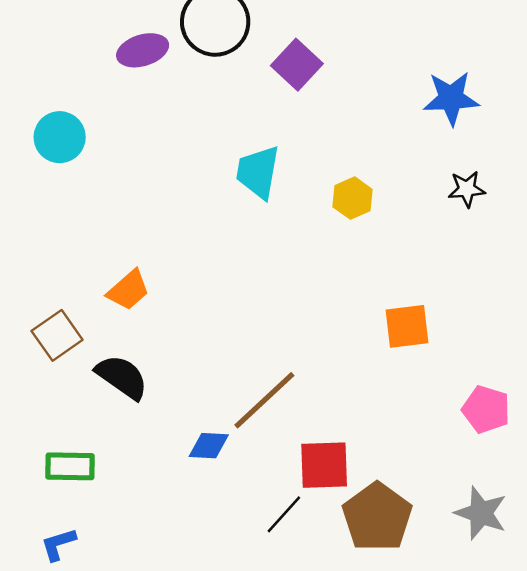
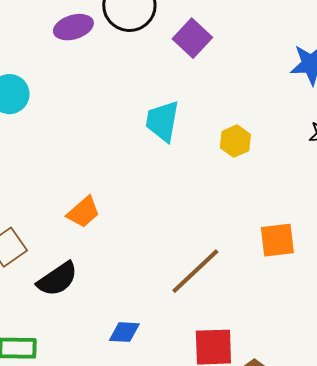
orange trapezoid: (128, 290) -> (83, 212), moved
black semicircle: (122, 377) -> (57, 279), turned 111
brown line: (264, 400) -> (195, 271), moved

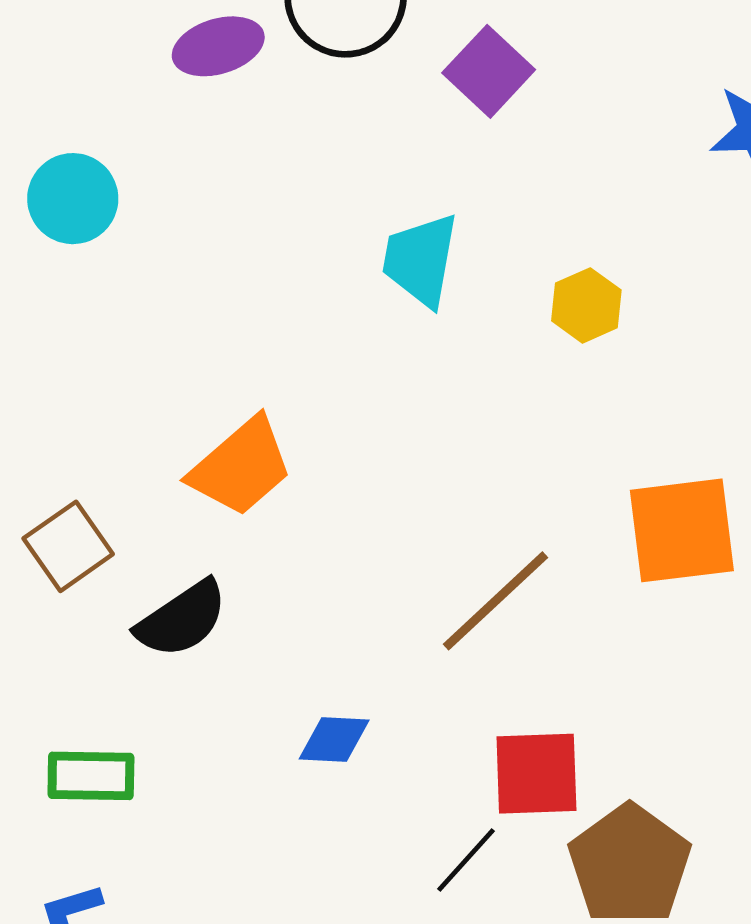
orange trapezoid: (83, 212) -> (241, 467), size x1.4
orange square: (277, 240) -> (682, 530), size x1.4

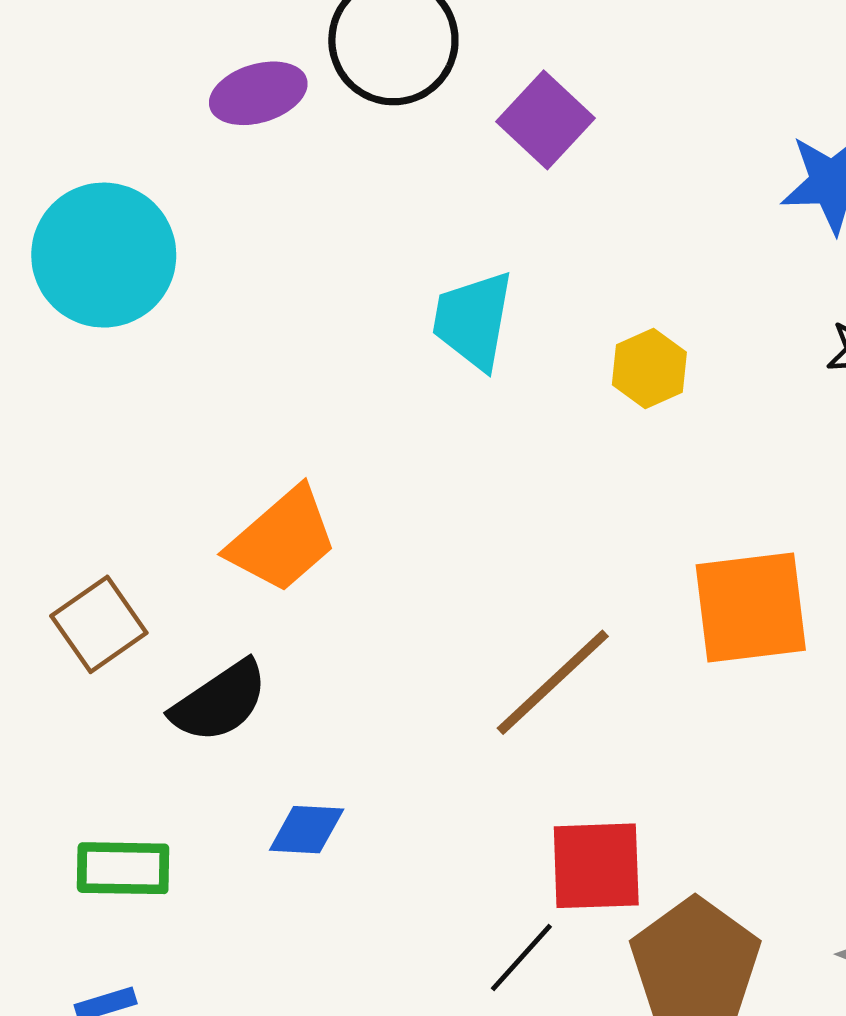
cyan circle: (73, 199) -> (104, 255), size x1.5
blue diamond: (334, 740) -> (307, 830), moved

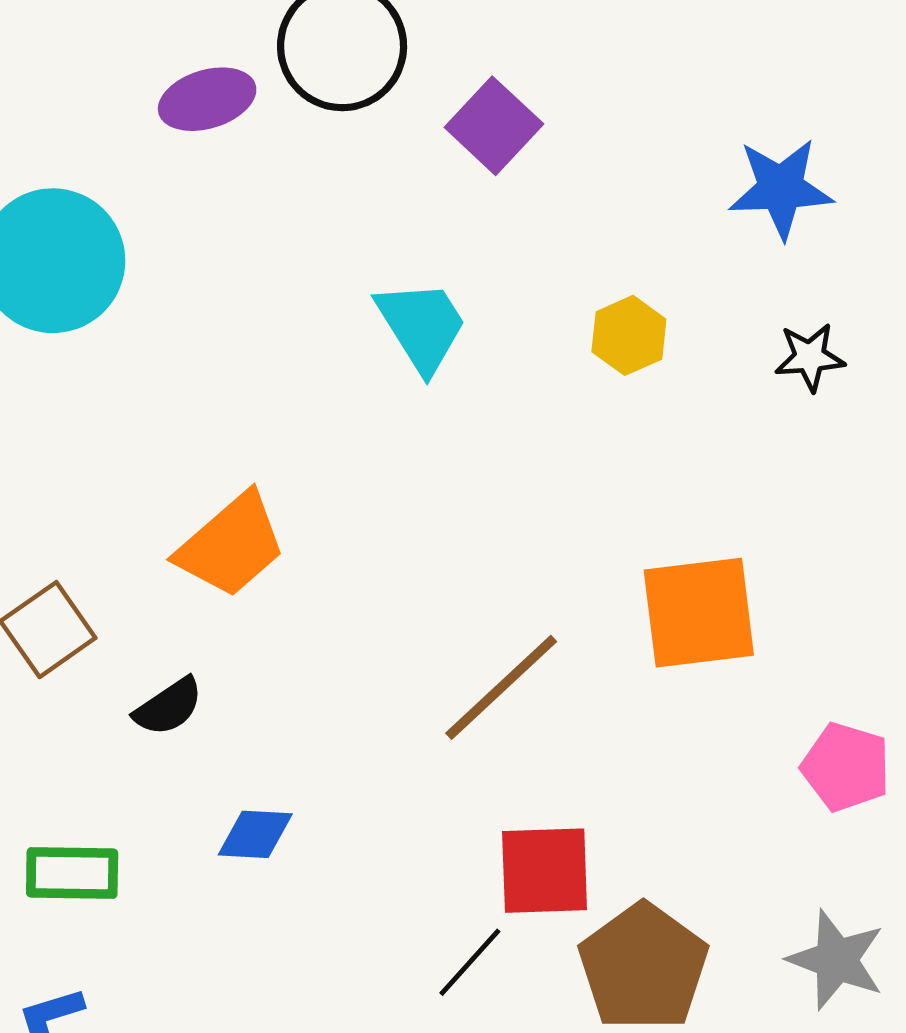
cyan trapezoid: (473, 320) -> (422, 326), turned 138
yellow hexagon: (649, 368) -> (629, 335), moved
black semicircle: (220, 702) -> (169, 707), size x0.7

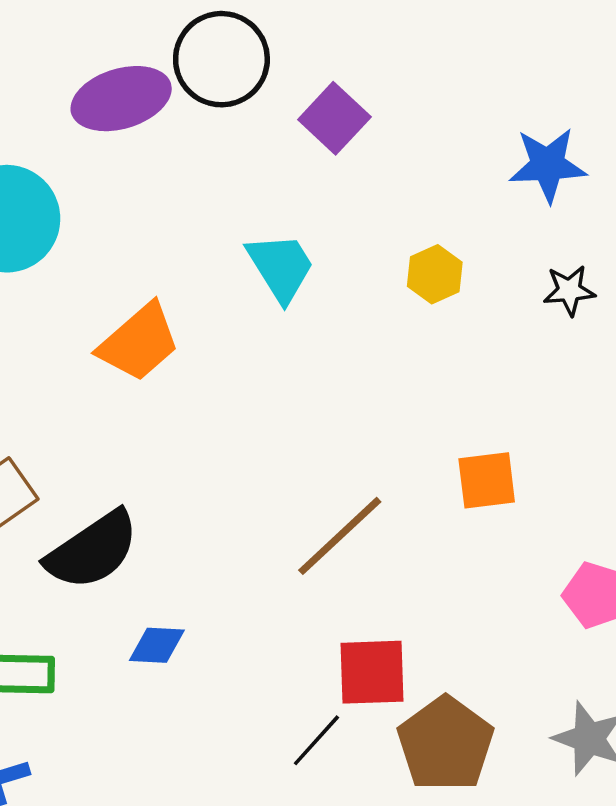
purple ellipse: (207, 99) -> (121, 99), size x1.4
orange trapezoid: (231, 545) -> (139, 342), moved
orange square: (699, 613) -> (487, 480), size x0.7
black semicircle: (169, 707) -> (92, 550), size x1.8

